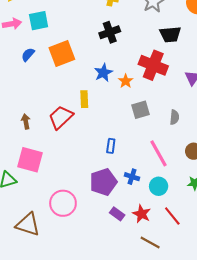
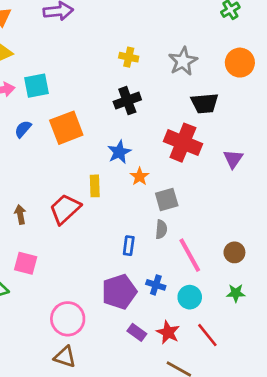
orange star: (126, 81) -> (140, 176), moved
gray semicircle: (174, 117) -> (161, 229), moved
pink square: (30, 160) -> (26, 263), size x0.7
brown triangle: (28, 224) -> (65, 357), moved, size x0.7

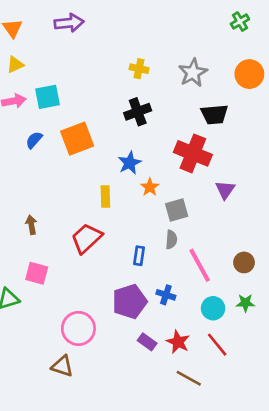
purple triangle: (233, 159) -> (225, 190), moved
red trapezoid: (65, 209) -> (87, 238), moved
cyan circle: (190, 297) -> (213, 308), moved
brown triangle: (65, 357) -> (62, 366), moved

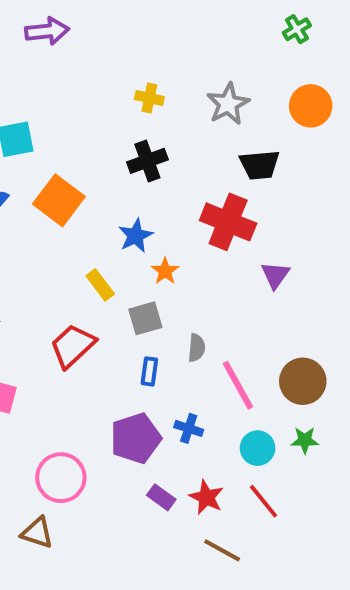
orange square: (77, 139) -> (59, 200), turned -32
yellow rectangle: (105, 197) -> (100, 285), turned -35
gray square: (177, 210) -> (145, 318), moved
brown circle: (244, 262) -> (303, 381), size x1.5

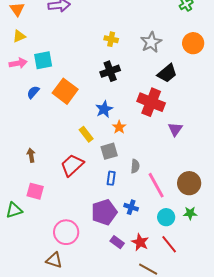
black trapezoid: (260, 165) -> (167, 73), turned -35

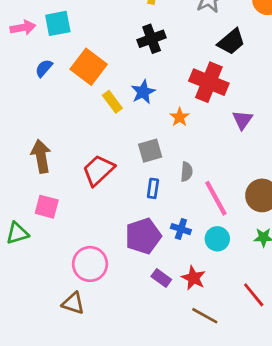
orange star: (119, 127) -> (180, 117), moved
yellow rectangle: (86, 134) -> (112, 102), moved
brown arrow: (31, 155) -> (41, 156), size x1.6
cyan circle: (166, 217) -> (217, 239), moved
red line: (169, 244) -> (254, 295), moved

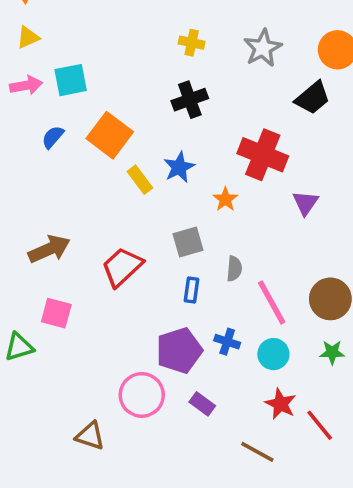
black trapezoid: (231, 42) -> (313, 98), moved
brown arrow: (41, 156) -> (49, 249), turned 76
pink circle: (90, 264) -> (142, 395), moved
red star: (194, 278) -> (281, 404), moved

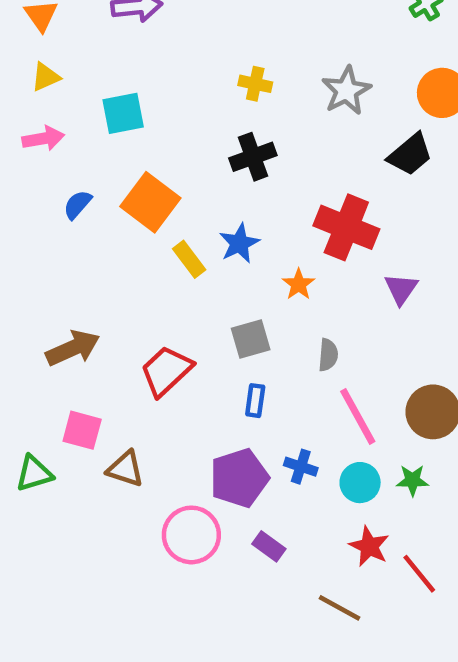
cyan square: (71, 80) -> (123, 113), moved
gray semicircle: (234, 269) -> (328, 355), moved
green star: (332, 352) -> (412, 480), moved
brown triangle: (90, 436) -> (125, 469), moved

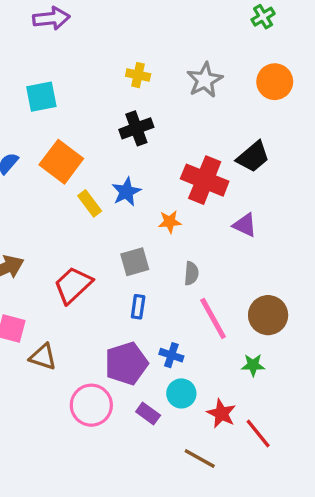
black trapezoid: (410, 154) -> (253, 157), moved
orange star: (299, 284) -> (170, 222), turned 30
purple triangle: (401, 289) -> (245, 225), turned -40
cyan circle: (360, 483) -> (181, 393), moved

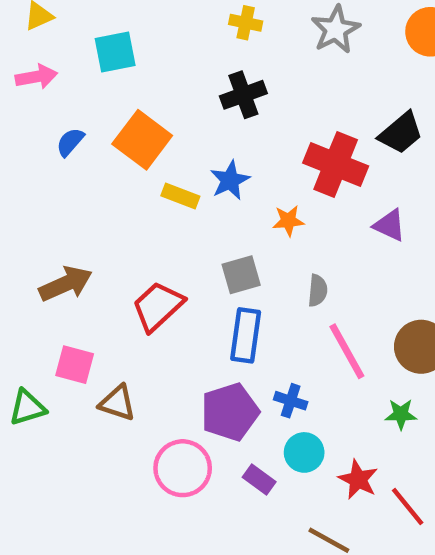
yellow rectangle: (90, 203) -> (180, 196), turned -32
blue rectangle: (138, 307) -> (246, 335), size x1.6

